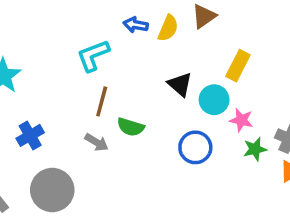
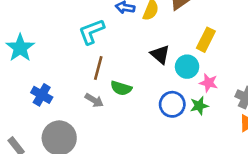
blue cross: (30, 135) -> (42, 95), turned -30
green star: (255, 149) -> (199, 106), moved

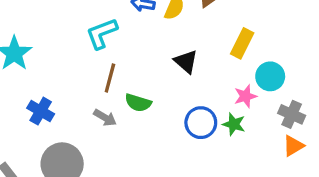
cyan circle: (187, 67) -> (270, 76), moved
pink star: (209, 83) -> (245, 96), turned -30
green star: (199, 106) -> (234, 124), turned 30

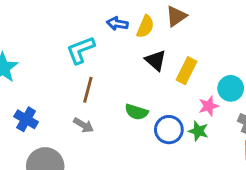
yellow rectangle: (242, 43) -> (187, 71), moved
black triangle: (186, 62) -> (156, 60), moved
green semicircle: (138, 103) -> (136, 112), moved

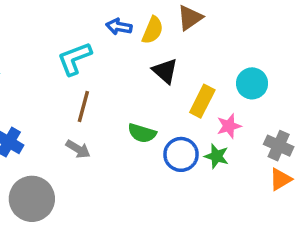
yellow rectangle: (187, 71) -> (202, 101), moved
cyan circle: (231, 88) -> (252, 83), moved

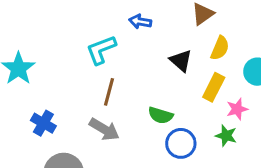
yellow semicircle: (153, 30) -> (220, 48), moved
gray arrow: (78, 149) -> (104, 129), size x1.4
blue circle: (181, 154) -> (181, 143), moved

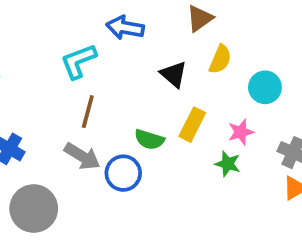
blue arrow: (140, 22) -> (125, 28), size x1.4
yellow rectangle: (214, 87) -> (192, 125), moved
blue circle: (181, 143) -> (123, 173), moved

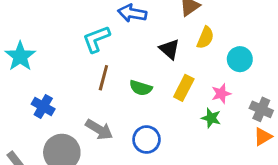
green semicircle: (149, 140) -> (141, 88), moved
gray arrow: (82, 156) -> (99, 129), moved
blue circle: (123, 173) -> (147, 140), moved

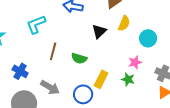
cyan L-shape: (96, 39) -> (36, 24), moved
black triangle: (169, 49) -> (99, 31), turned 35
yellow rectangle: (184, 88) -> (101, 79), moved
blue cross: (43, 107) -> (20, 71), moved

